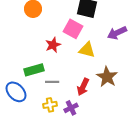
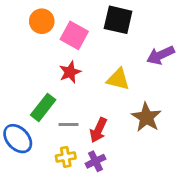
pink square: (73, 29) -> (74, 35), moved
green rectangle: (34, 70) -> (43, 107), turned -36
red arrow: (83, 87) -> (98, 130), moved

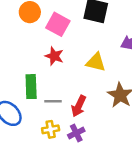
red star: (70, 72) -> (54, 56), turned -30
green rectangle: (43, 107) -> (31, 87), turned -40

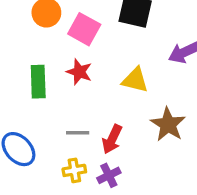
green rectangle: (31, 87) -> (38, 82), moved

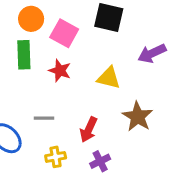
green rectangle: (38, 82) -> (24, 55), moved
gray line: (78, 133) -> (44, 118), moved
purple cross: (109, 175) -> (100, 161), moved

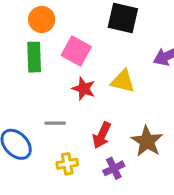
pink square: (64, 33) -> (76, 51), moved
red star: (60, 71) -> (84, 89), moved
brown star: (138, 117) -> (147, 141), moved

